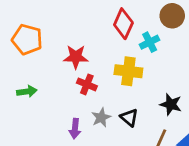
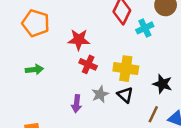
yellow cross: (128, 71) -> (126, 69), moved

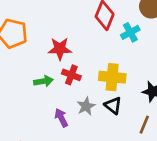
green arrow: (34, 70) -> (43, 81), moved
purple arrow: (77, 104) -> (61, 118), turned 150

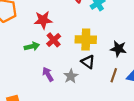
red cross: (71, 75) -> (54, 40), turned 32
gray star: (86, 106) -> (71, 76), moved

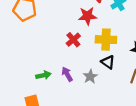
red star: (43, 20) -> (88, 16), moved
green arrow: (32, 46) -> (43, 75), moved

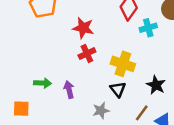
red star: (88, 16) -> (83, 28), moved
gray star: (90, 76) -> (101, 111), moved

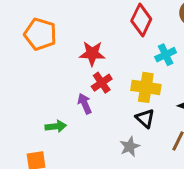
cyan cross: (148, 28) -> (166, 55), moved
purple arrow: (69, 90) -> (85, 104), moved

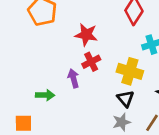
gray star: (130, 147) -> (122, 122), moved

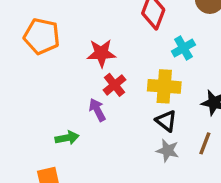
gray star: (122, 122) -> (168, 151), turned -30

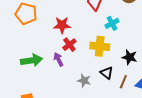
black triangle: (166, 121) -> (107, 73), moved
green arrow: (67, 138) -> (32, 60), moved, size x1.5
gray star: (168, 151) -> (84, 81), moved

